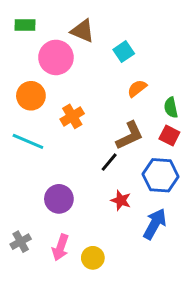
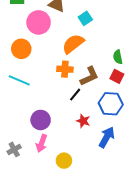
orange semicircle: (137, 88) -> (73, 44), moved, size x1.6
orange cross: (72, 116) -> (65, 69), moved, turned 35
pink arrow: (60, 247) -> (42, 143), moved

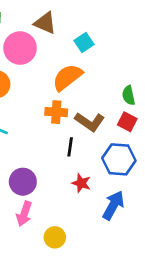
brown L-shape: (89, 76) -> (90, 122), turned 60
black line: (75, 95) -> (70, 147), turned -32

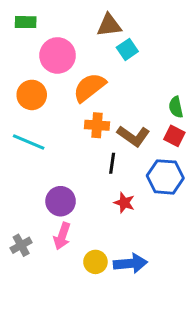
brown triangle: (45, 23) -> (109, 25), moved, turned -30
orange semicircle: (67, 77) -> (89, 87), moved
blue arrow: (113, 205) -> (130, 263), moved, turned 56

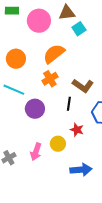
pink circle: (58, 55) -> (39, 21), moved
orange cross: (97, 125) -> (50, 79), moved, turned -35
purple circle: (61, 201) -> (35, 109), moved
yellow circle: (95, 262) -> (58, 144), moved

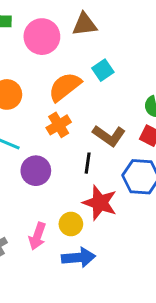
cyan square: (79, 29) -> (103, 70), moved
red star: (77, 130) -> (100, 203), size x1.6
blue arrow: (81, 170) -> (79, 258), moved

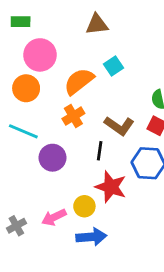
pink circle: (42, 37) -> (40, 55), moved
pink arrow: (37, 236) -> (54, 217), turned 45

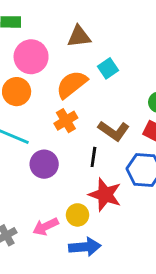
brown triangle: (97, 24) -> (79, 36), moved

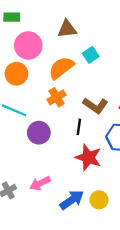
yellow circle: (77, 215) -> (99, 200), moved
blue arrow: (85, 247) -> (72, 200), turned -30

